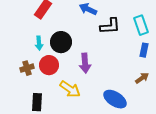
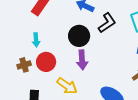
black L-shape: (110, 26) -> (107, 23), turned -30
black circle: (61, 42) -> (79, 36), moved

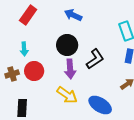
black L-shape: (107, 23) -> (95, 59), moved
yellow arrow: (67, 86) -> (67, 95), moved

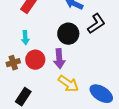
black L-shape: (95, 59) -> (96, 24), moved
purple arrow: (70, 69) -> (59, 59), moved
black rectangle: (22, 108) -> (23, 97), turned 30

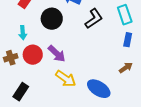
black circle: (68, 34) -> (52, 19), moved
purple arrow: (59, 59) -> (57, 54), turned -42

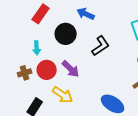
black L-shape: (94, 19) -> (101, 46), moved
yellow arrow: (66, 79) -> (63, 95), moved

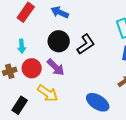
blue arrow: (86, 14) -> (60, 12), moved
black circle: (66, 34) -> (59, 41), moved

